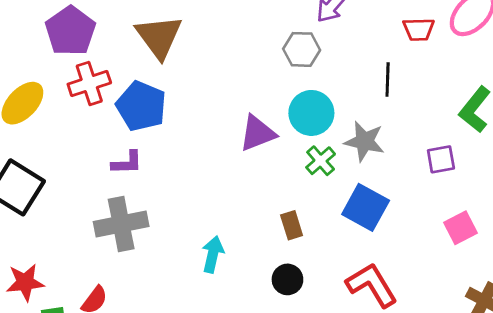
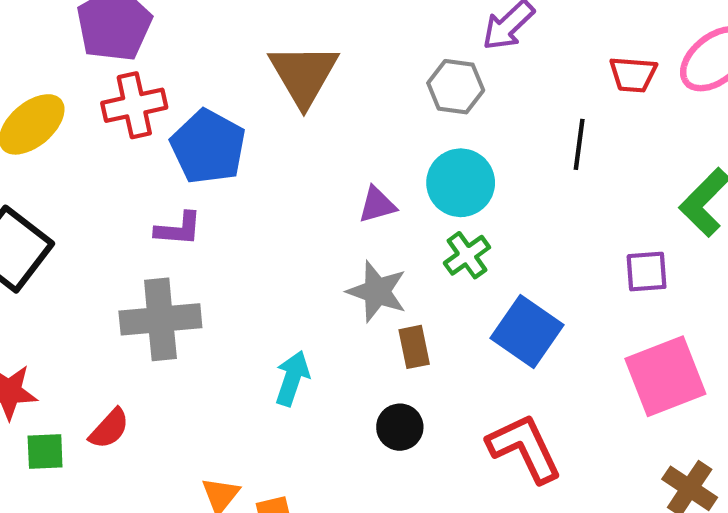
brown triangle: (159, 37) -> (304, 75), moved
purple triangle: (257, 133) -> (377, 205), size x0.7
gray star: (364, 141) -> (377, 291), moved
pink square: (461, 228) -> (665, 376), size x1.6

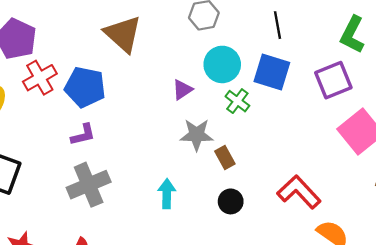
purple square: (647, 272) -> (333, 80), size x1.5
blue square: (527, 331) -> (272, 72), moved

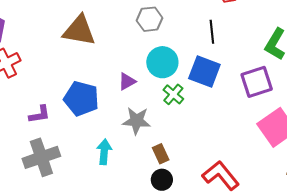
brown triangle: (123, 34) -> (79, 30), turned -36
blue pentagon: (85, 87) -> (81, 99), moved
brown rectangle: (225, 157) -> (161, 154), moved
cyan arrow: (167, 194) -> (104, 152), moved

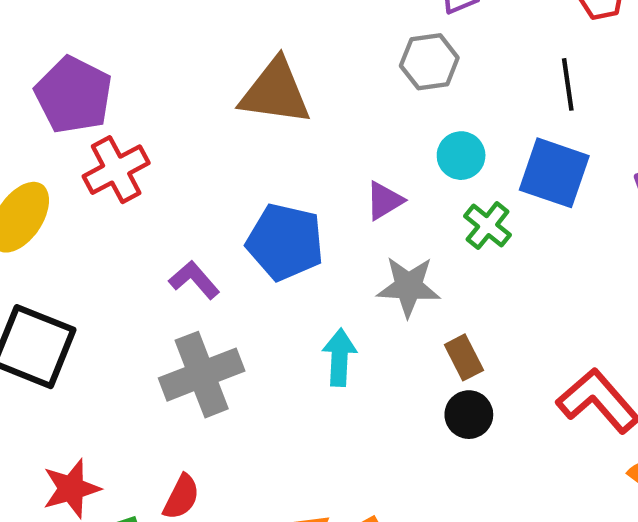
cyan circle: (162, 62) -> (461, 156), size x0.7
purple L-shape: (40, 114) -> (194, 280), turned -120

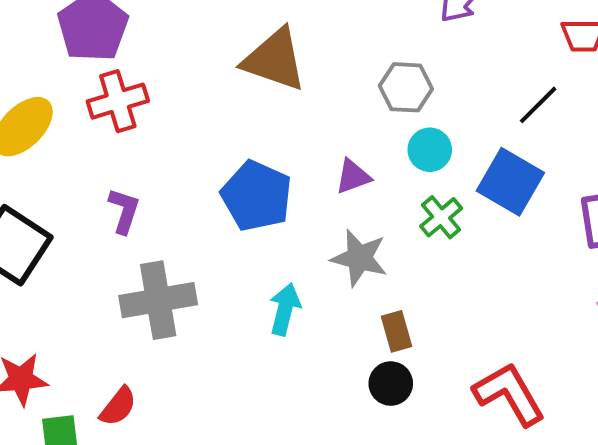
gray hexagon: (429, 62) -> (406, 87), moved
black line: (568, 84) -> (538, 105), turned 42
purple L-shape: (194, 280) -> (124, 211), moved, turned 48

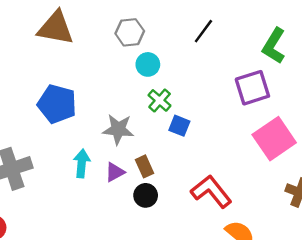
purple triangle: (353, 177) -> (115, 172), moved
blue square: (510, 182) -> (179, 126), moved, size x0.6

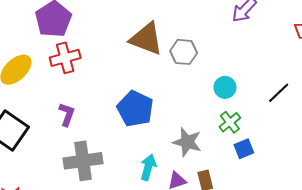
black line: (203, 31) -> (279, 93), moved
gray hexagon: (130, 32) -> (184, 52), moved
blue square: (179, 126) -> (244, 149), turned 36

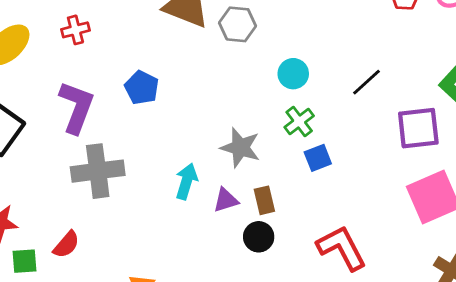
red cross: (65, 58) -> (75, 30), size x0.7
blue pentagon: (135, 109) -> (142, 88), moved, size x0.7
purple L-shape: (67, 114) -> (77, 107), size x1.6

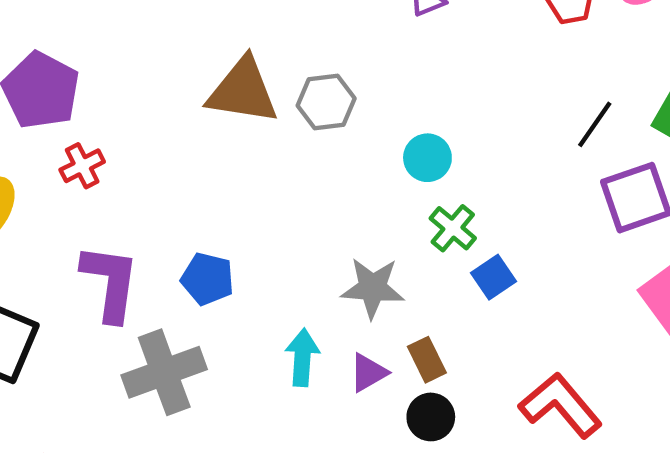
black line: (367, 82) -> (595, 124), moved
blue pentagon: (142, 88) -> (207, 279), moved

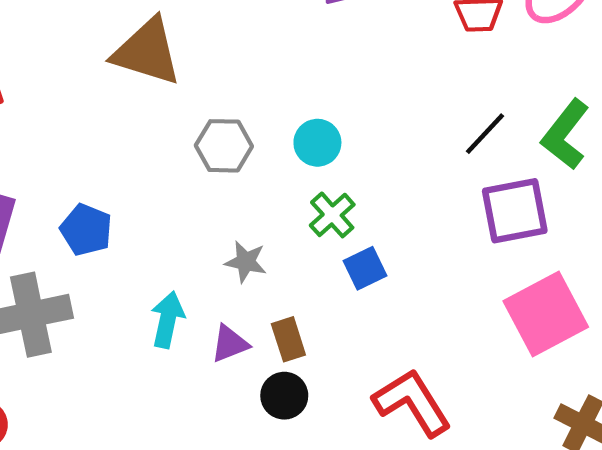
gray hexagon: (326, 102) -> (224, 146), moved
gray star: (373, 288) -> (246, 262), size x0.7

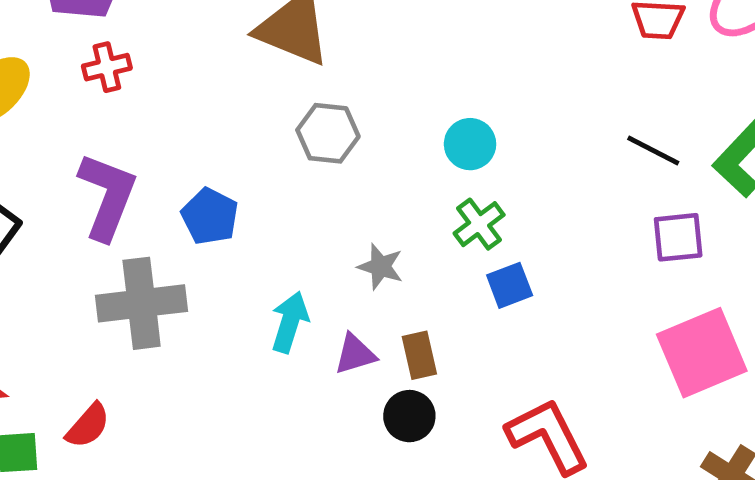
black line: (485, 134) -> (653, 150), turned 69
gray hexagon: (224, 146) -> (328, 133), moved
purple square: (515, 211) -> (678, 237), size x0.7

